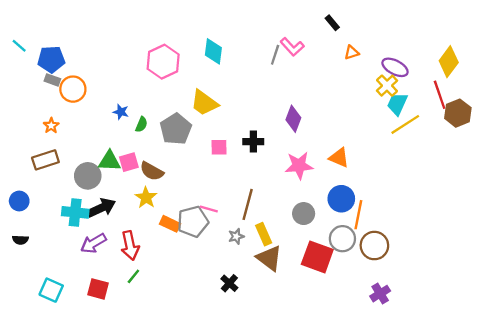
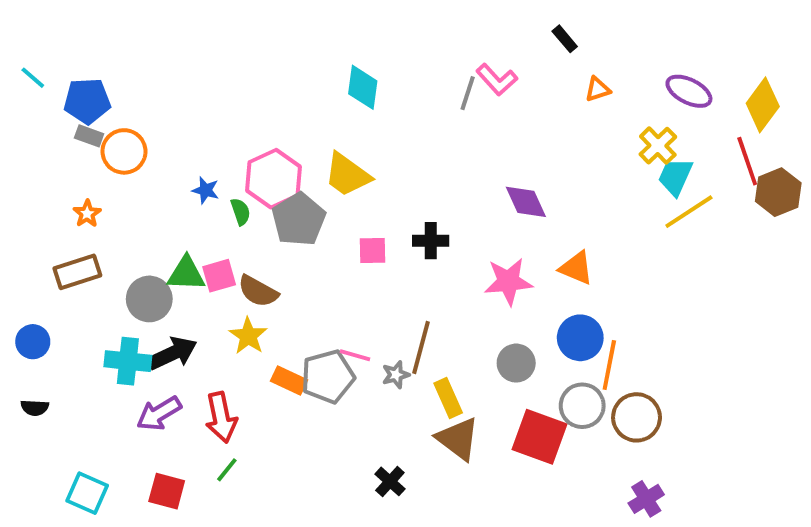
pink hexagon: (163, 62) -> (273, 179), moved
purple ellipse: (395, 67) -> (689, 91), moved
purple diamond: (293, 119) -> (526, 202), moved, turned -45
green semicircle: (141, 124) -> (240, 212), turned -42
gray star: (236, 236) -> (396, 375), moved

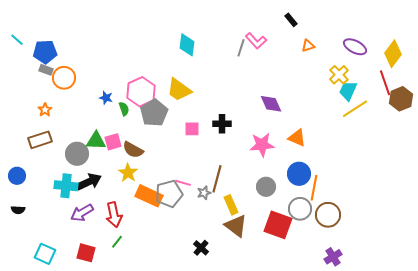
orange rectangle: (289, 381) -> (149, 196), size x1.5

